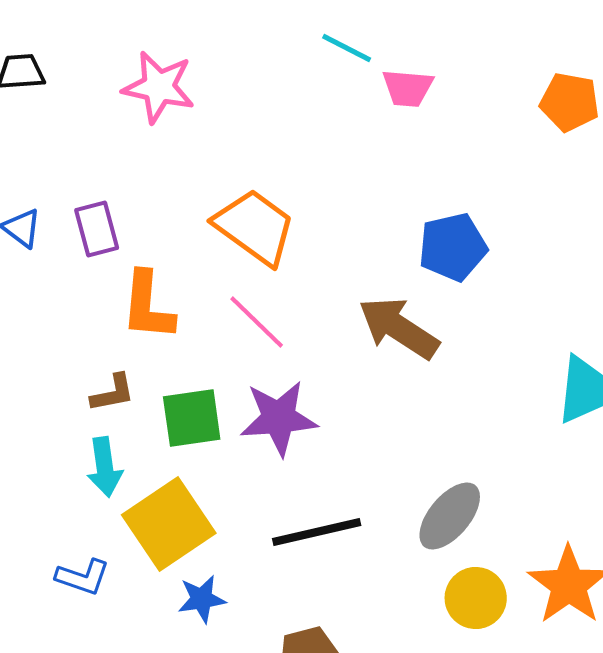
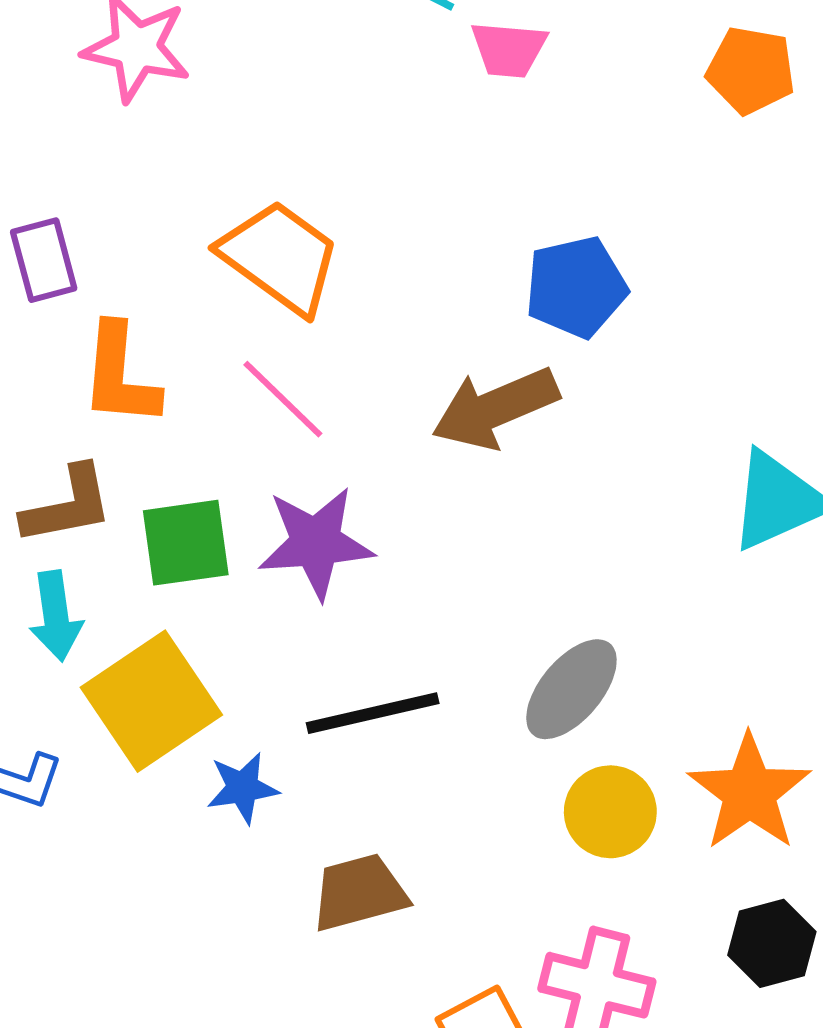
brown arrow: (399, 328) -> (495, 408), turned -56
brown L-shape: (113, 393) -> (68, 505), size x1.4
blue star: (202, 599) -> (243, 788), moved

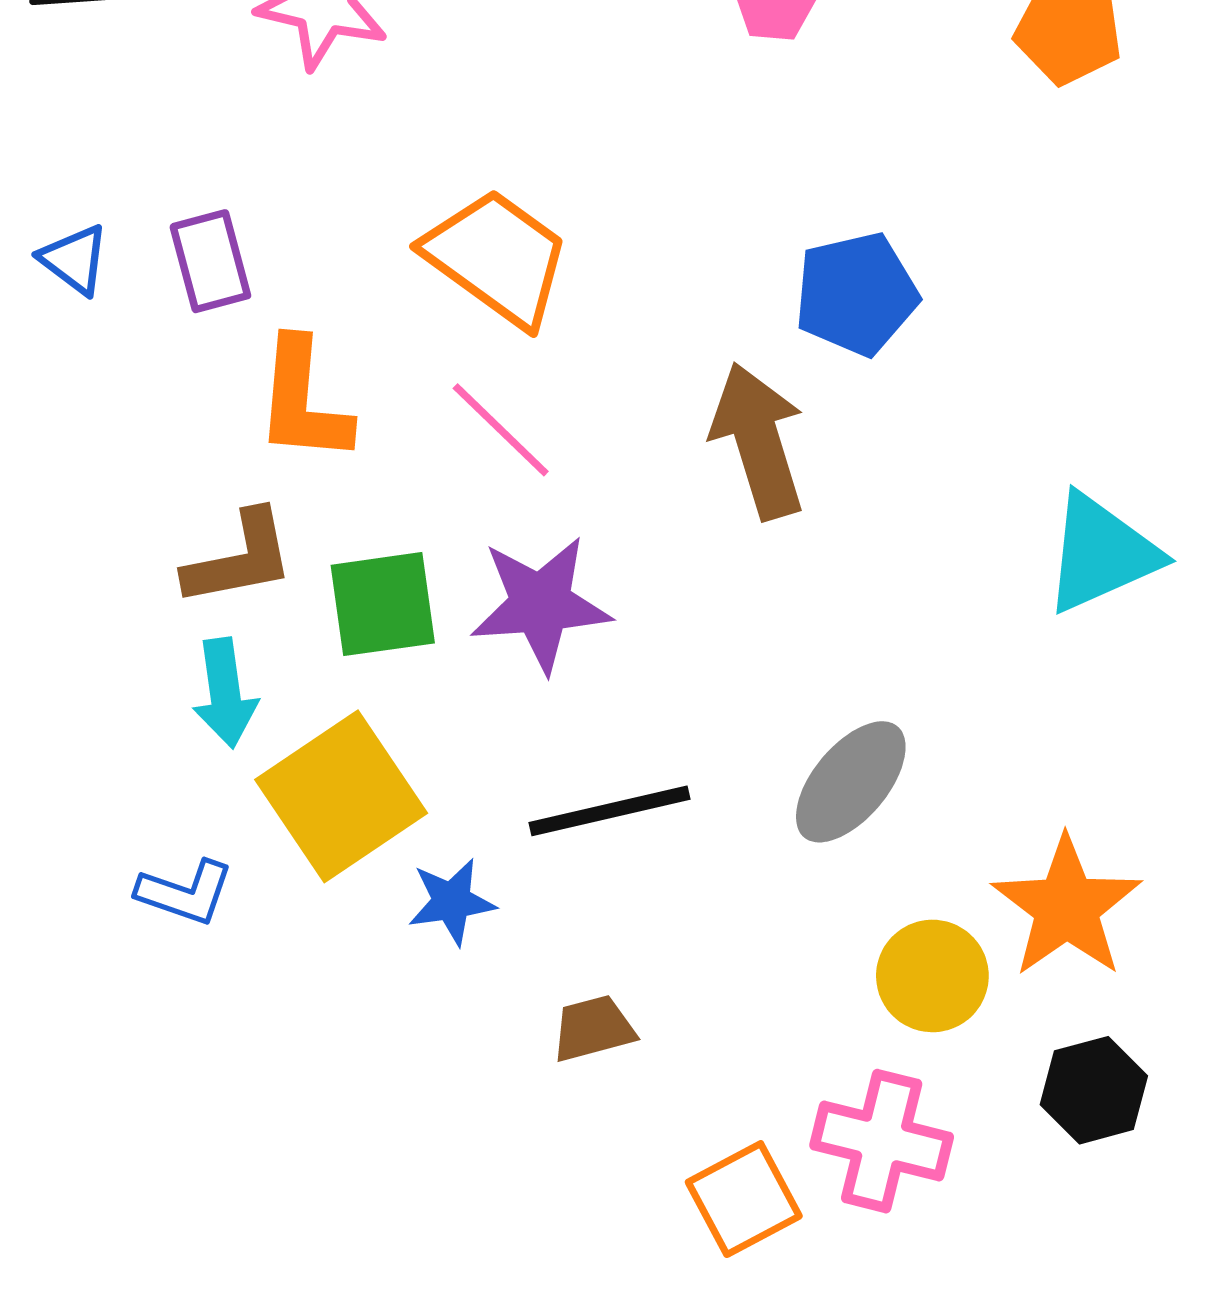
brown arrow: (495, 408) -> (758, 441), turned 96
yellow circle: (610, 812) -> (932, 976), moved
brown trapezoid: (359, 893) -> (593, 1029), size x0.7

